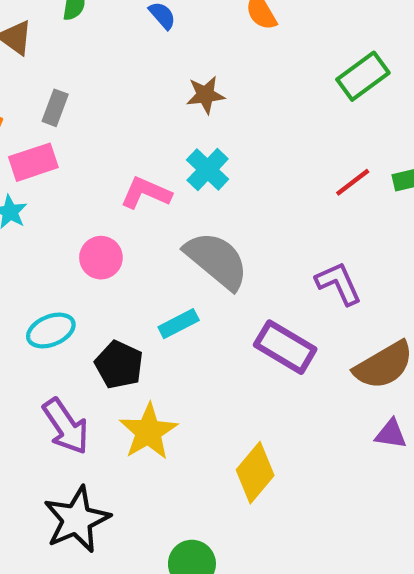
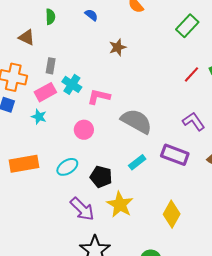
cyan cross: (208, 170) -> (72, 84), moved
cyan rectangle: (179, 324) -> (137, 162), moved

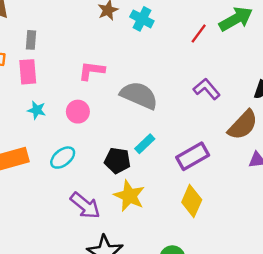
cyan cross: (72, 84) -> (142, 19), moved
pink rectangle: (45, 92) -> (28, 72), turned -60
cyan star: (39, 117) -> (37, 110), moved
purple rectangle: (175, 155) -> (193, 156), moved, turned -44
black pentagon: (101, 177) -> (117, 160), moved

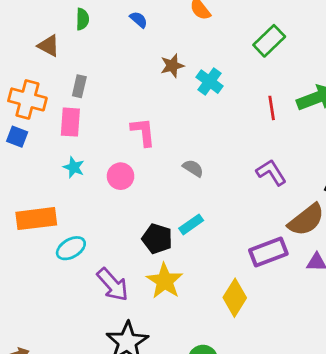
red line: (199, 34) -> (272, 108), turned -54
pink L-shape: (92, 71) -> (143, 132), turned 68
gray semicircle: (139, 95) -> (193, 168), size x0.5
purple rectangle: (193, 156) -> (268, 252), moved
cyan ellipse: (63, 158) -> (71, 248), moved

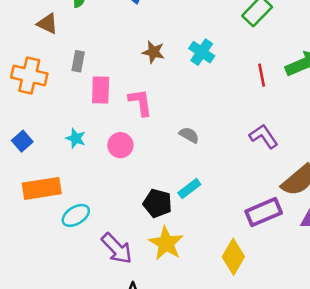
brown star: (172, 66) -> (153, 52), moved, turned 30
pink rectangle: (70, 122) -> (101, 90), moved
blue square: (17, 137) -> (22, 141), moved, turned 30

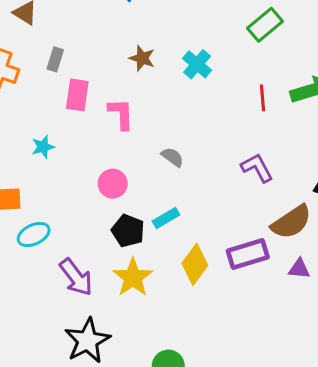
cyan star: (76, 138) -> (43, 147), turned 30
pink circle: (120, 145) -> (113, 184), moved
yellow diamond: (233, 257) -> (195, 264), moved

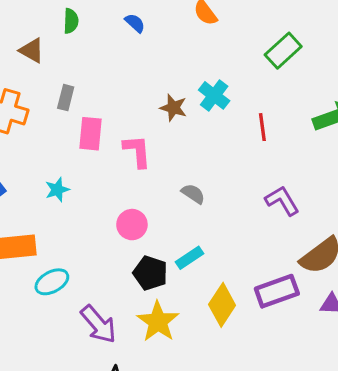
brown star: (142, 58) -> (173, 108), moved
red line: (262, 98) -> (262, 127), moved

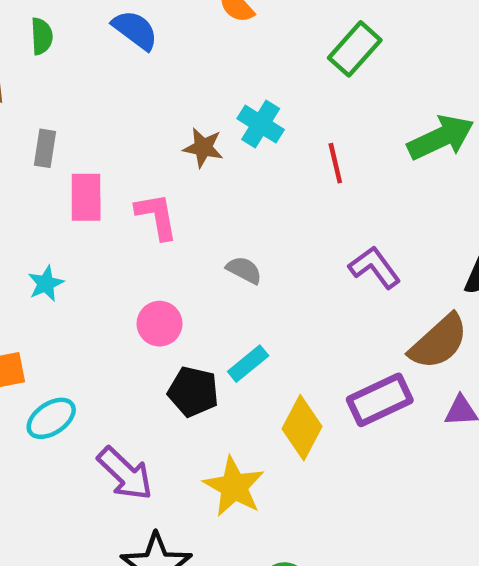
blue semicircle: (135, 23) -> (135, 30), size x1.5
yellow star: (158, 322) -> (234, 487), moved

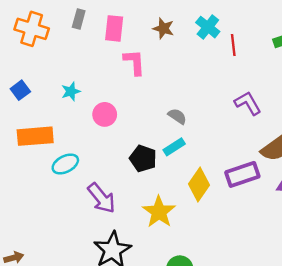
cyan cross: (261, 124) -> (208, 27), moved
pink rectangle: (86, 197) -> (114, 28), moved
gray semicircle: (244, 270) -> (177, 116), moved
pink circle: (160, 324) -> (105, 114), moved

